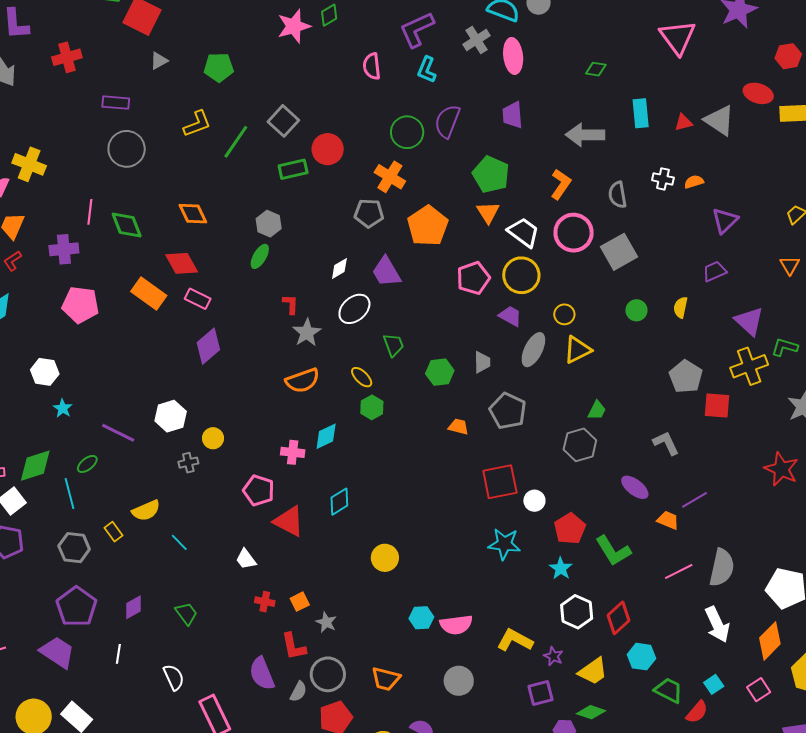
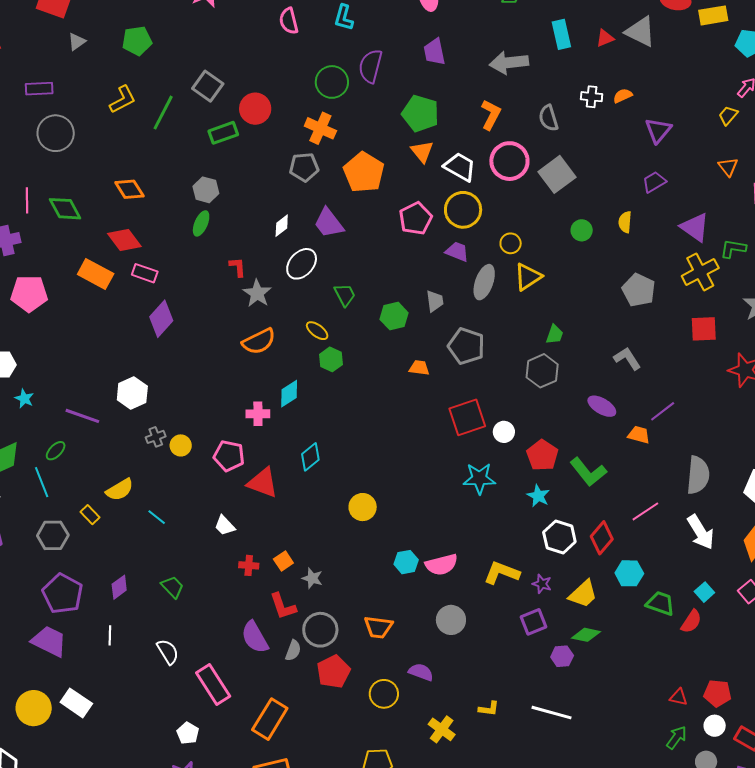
red square: (717, 405) -> (704, 329), moved
yellow circle: (213, 438) -> (181, 445), moved
pink line: (679, 571) -> (645, 511), moved

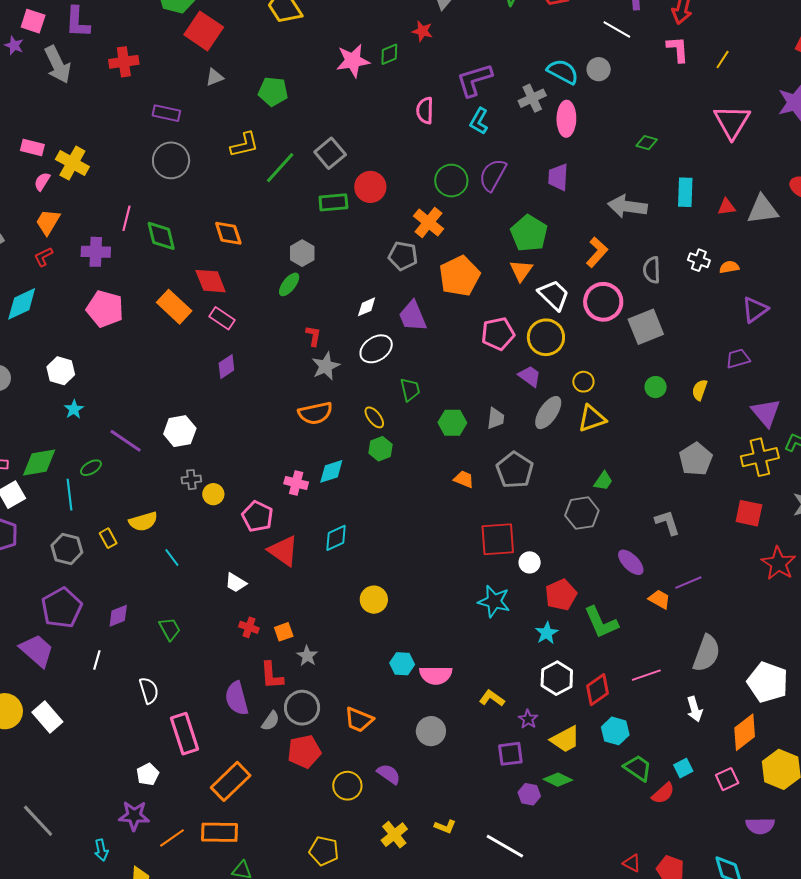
gray triangle: (640, 32) -> (763, 210), turned -48
purple diamond: (161, 319) -> (226, 367), size x0.7
white trapezoid: (225, 526) -> (236, 583), turned -30
white arrow: (701, 532) -> (695, 709), size x0.7
yellow L-shape: (502, 573) -> (492, 698), size x0.7

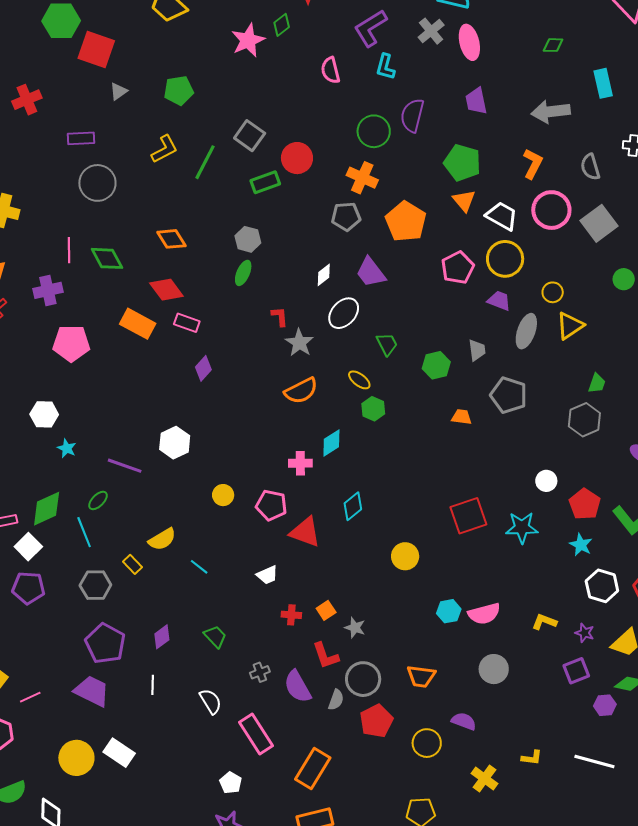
gray cross: (191, 480) -> (260, 672), moved
red square: (498, 539) -> (468, 516), moved
white trapezoid: (236, 583) -> (267, 575), turned -40

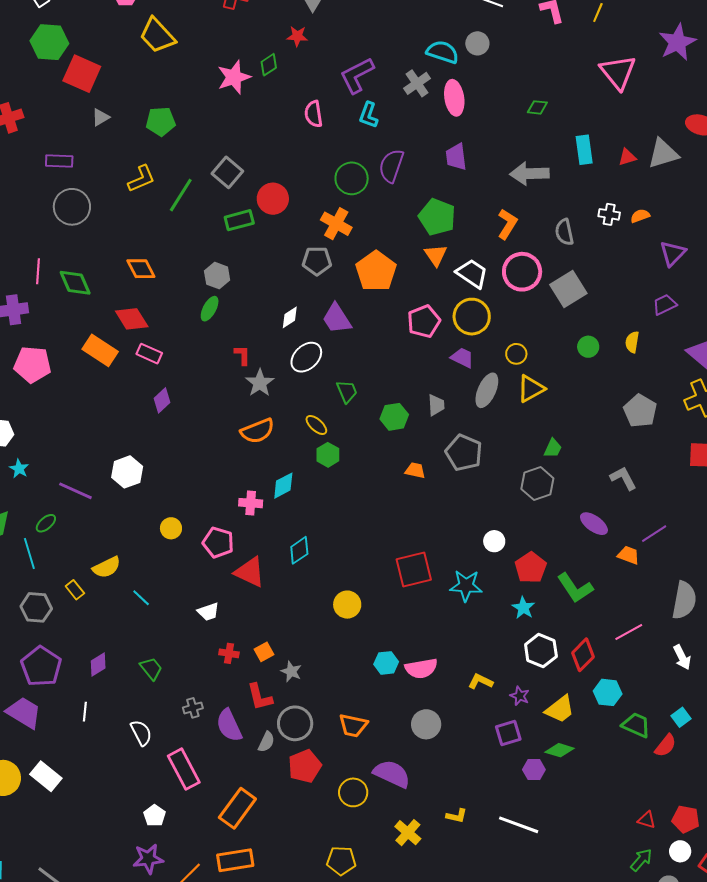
purple semicircle: (464, 721) -> (392, 774), size x1.5

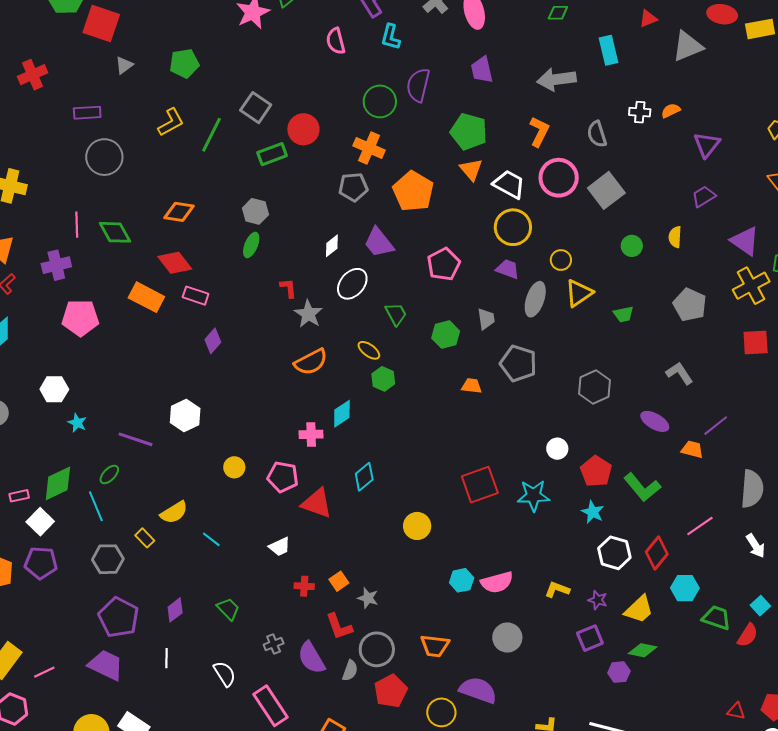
red triangle: (627, 157) -> (648, 19), moved
orange diamond: (141, 269) -> (179, 212), turned -48
pink pentagon: (424, 321) -> (444, 264), moved
green trapezoid: (553, 448) -> (623, 314), moved, turned 60

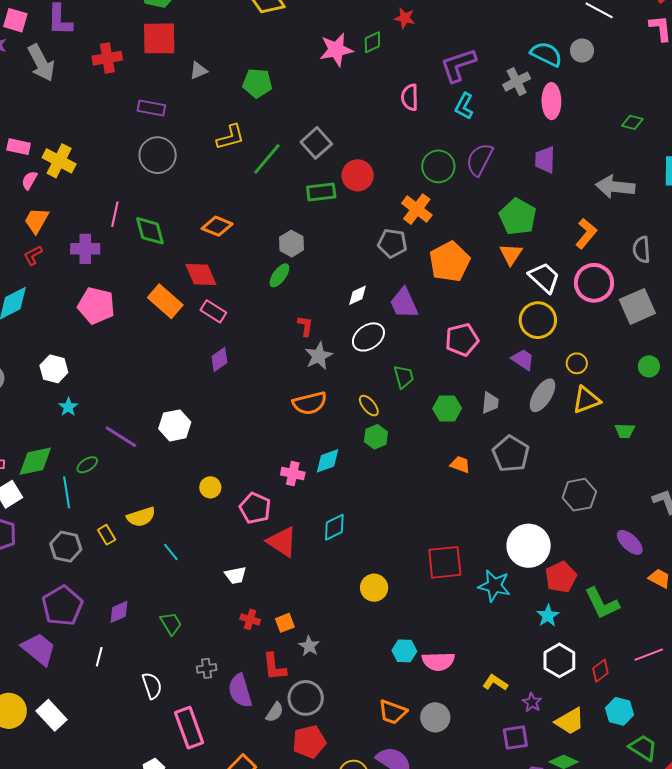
red square: (101, 24) -> (159, 38), moved, turned -33
white circle: (557, 449) -> (529, 546), size x2.0
red diamond: (657, 553) -> (600, 671), size x0.7
orange trapezoid: (435, 646) -> (393, 712), moved

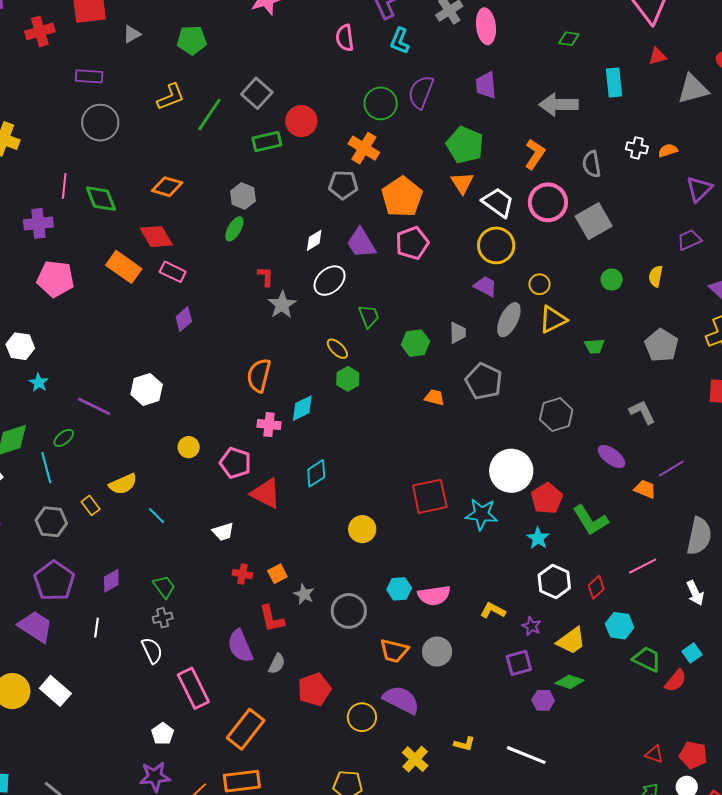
pink pentagon: (462, 340) -> (412, 243), moved
orange semicircle: (310, 403) -> (259, 375), moved, turned 124
gray cross: (207, 668) -> (163, 618), moved
gray circle: (306, 698) -> (349, 611), moved

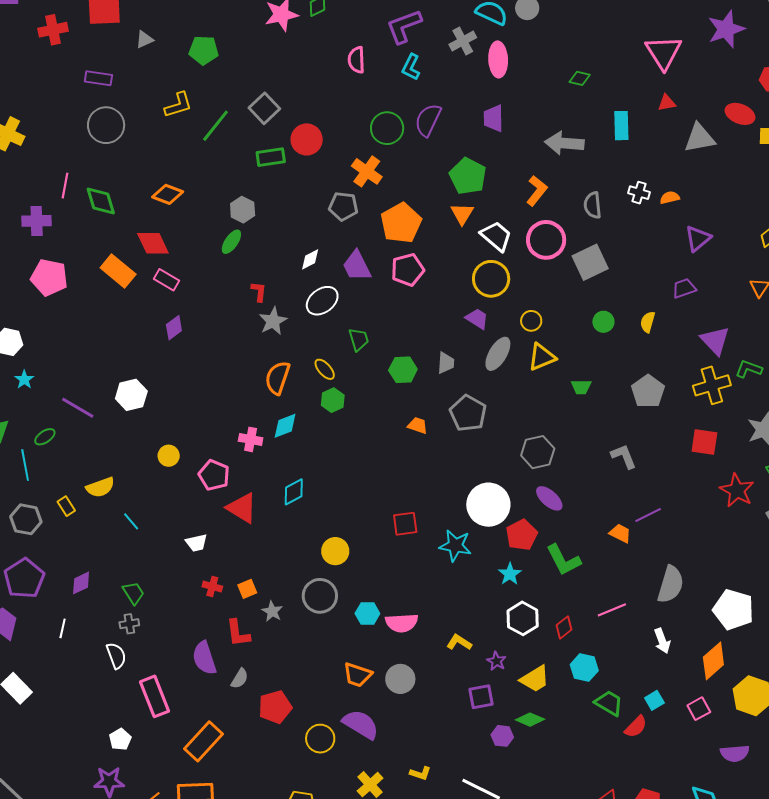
orange semicircle: (259, 375) -> (278, 378), moved
purple ellipse: (611, 457) -> (549, 498), moved
red square: (430, 496) -> (405, 524), size x0.7
gray circle: (349, 611) -> (320, 596), moved

